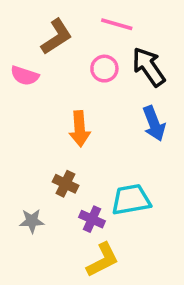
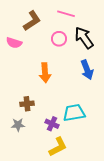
brown cross: (65, 184) -> (27, 104), moved, turned -32

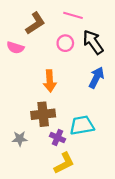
blue arrow: (87, 70) -> (96, 78), turned -132
brown cross: (27, 104) -> (43, 114), moved, size x1.5

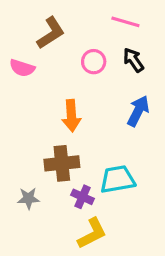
pink line: (73, 15) -> (125, 22), moved
black arrow: (93, 42) -> (133, 60), size x0.7

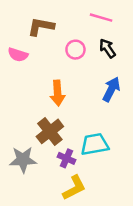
brown L-shape: (51, 33) -> (41, 27), turned -136
brown cross: (62, 163) -> (50, 131), turned -32
gray star: (28, 198) -> (23, 160), size x1.5

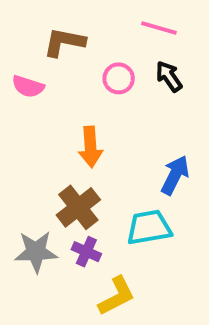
blue arrow: (111, 89) -> (175, 175), moved
purple cross: (66, 158) -> (86, 252), moved

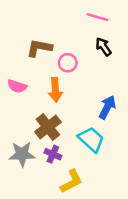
brown L-shape: (64, 42) -> (39, 48), moved
pink circle: (119, 78) -> (68, 63), moved
pink semicircle: (28, 86) -> (17, 86), moved
cyan trapezoid: (149, 227) -> (91, 139), turned 52

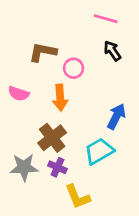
cyan trapezoid: (91, 139) -> (99, 151), turned -72
yellow L-shape: (71, 181) -> (78, 197), turned 95

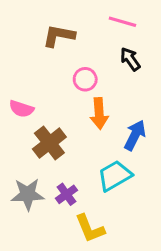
brown L-shape: (43, 52) -> (59, 36), moved
orange arrow: (60, 98) -> (99, 113), moved
brown cross: (52, 138) -> (49, 143), moved
purple cross: (57, 167) -> (67, 194), turned 30

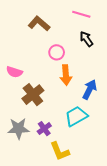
brown L-shape: (59, 36) -> (39, 24), turned 30

